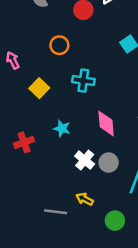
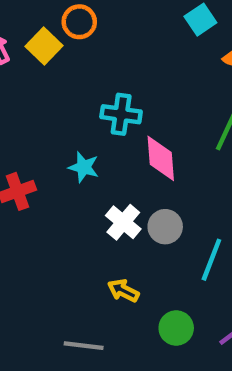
cyan cross: (83, 81) -> (121, 114), moved
yellow square: (39, 88) -> (44, 46), moved
gray line: (56, 212) -> (84, 346), moved

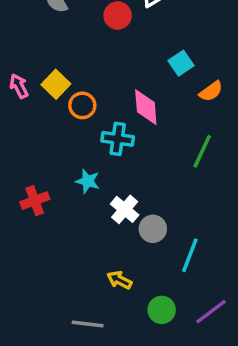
orange circle: (79, 22) -> (82, 105), moved
pink diamond: (161, 158) -> (146, 107), moved
white cross: (123, 222) -> (125, 209), moved

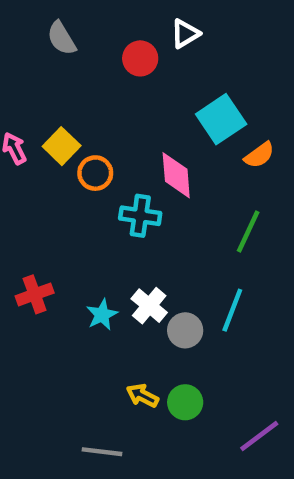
cyan square: (181, 63) -> (221, 119), size x1.5
cyan star: (88, 181) -> (102, 315), moved, turned 30
cyan line: (190, 255) -> (232, 310), moved
green circle: (162, 310) -> (185, 402), moved

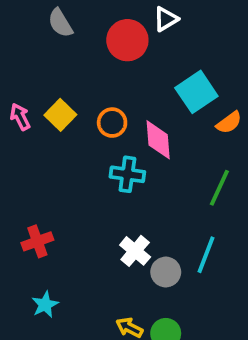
red circle: (140, 58) -> (127, 40), size x1.4
orange circle: (95, 173) -> (112, 123), moved
cyan star: (102, 315) -> (45, 305), moved

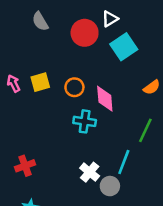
cyan square: (196, 92) -> (124, 47), moved
yellow square: (60, 115) -> (40, 82), turned 30
cyan line: (206, 255) -> (124, 162), moved

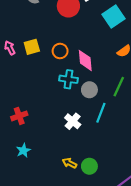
cyan square: (124, 47) -> (114, 16), moved
gray circle: (110, 186) -> (89, 90), moved

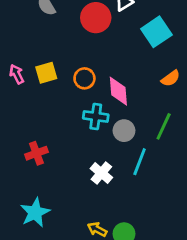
red cross: (19, 116) -> (36, 153), moved
cyan star: (23, 151) -> (35, 213), size x1.5

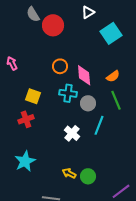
red circle: (96, 18) -> (53, 25), moved
yellow square: (46, 73) -> (33, 96), moved, turned 35
orange semicircle: (171, 78) -> (113, 76), moved
green line: (164, 126) -> (116, 100), turned -48

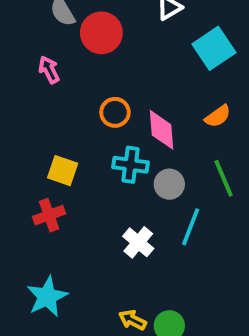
pink arrow: (12, 63) -> (49, 70), moved
orange semicircle: (113, 76) -> (218, 116), moved

